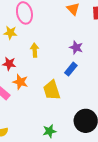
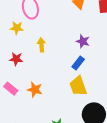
orange star: (20, 82) -> (35, 90), moved
yellow trapezoid: (52, 90) -> (78, 86), moved

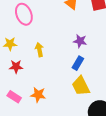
yellow star: (17, 28) -> (10, 44), moved

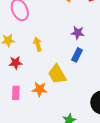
yellow trapezoid: (81, 86) -> (57, 74), moved
pink rectangle: (14, 97) -> (16, 93), turned 64

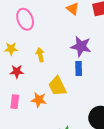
purple star: (78, 33) -> (81, 46), size x1.5
blue rectangle: (77, 55) -> (79, 68), turned -32

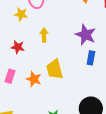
yellow star: (11, 49) -> (21, 14), moved
blue rectangle: (79, 68) -> (91, 58), moved

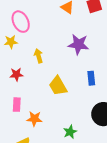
blue rectangle: (91, 58) -> (91, 78), moved
orange star: (34, 79) -> (34, 119), moved

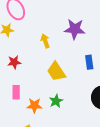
yellow arrow: (39, 56) -> (45, 41), moved
green star: (70, 132) -> (56, 101), moved

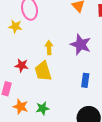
red star: (14, 62) -> (22, 65), moved
yellow trapezoid: (56, 72) -> (43, 71), moved

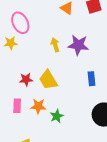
yellow arrow: (49, 48) -> (55, 45), moved
orange star: (21, 107) -> (38, 106), moved

